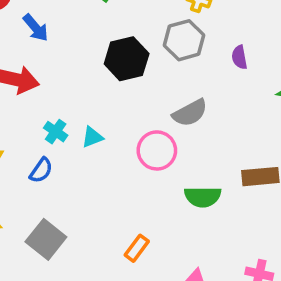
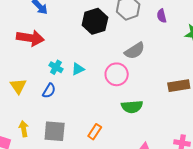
green semicircle: (203, 197) -> (132, 107), moved
gray square: (46, 239) -> (55, 131), turned -30
orange rectangle: (137, 248) -> (95, 132), moved

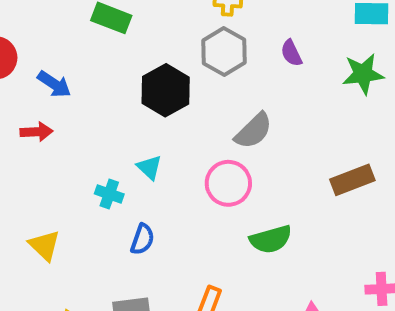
red arrow: (30, 38) -> (36, 132), moved, size x0.6
cyan triangle: (78, 69) -> (149, 167), moved, turned -40
blue semicircle: (49, 91) -> (142, 239), moved

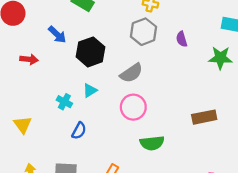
blue arrow: (54, 84) -> (57, 35), moved
black hexagon: (166, 90) -> (90, 52), moved
gray semicircle: (254, 131) -> (131, 73), moved
cyan triangle: (149, 167) -> (90, 90), turned 35

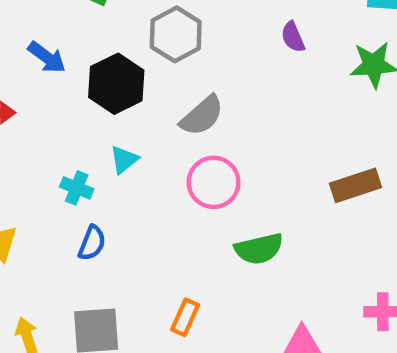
gray hexagon: (143, 32) -> (176, 34), moved
blue semicircle: (79, 131) -> (92, 243), moved

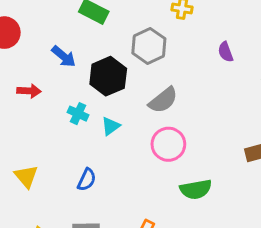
cyan cross: (77, 188) -> (78, 114), moved

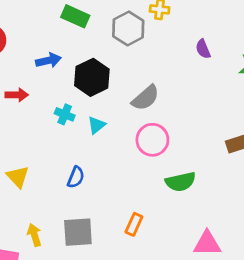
gray hexagon: (149, 46) -> (128, 28), moved
blue arrow: (64, 56) -> (48, 60), turned -50

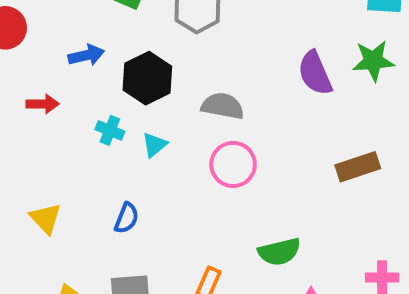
purple semicircle: (203, 49) -> (315, 73), moved, size x1.6
gray semicircle: (145, 98) -> (223, 106), turned -128
green semicircle: (181, 182) -> (279, 252), moved

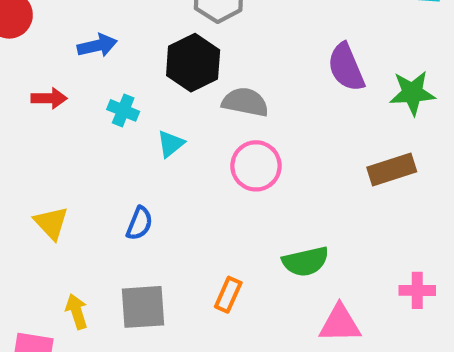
green star: (373, 61) -> (412, 93), moved
black hexagon: (147, 78) -> (193, 63), moved
cyan cross: (110, 130) -> (123, 110), moved

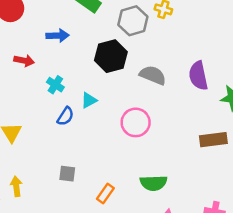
gray semicircle: (245, 102) -> (153, 75), moved
cyan cross: (123, 110) -> (55, 85), moved
blue semicircle: (139, 223) -> (65, 116), moved
gray square: (143, 307) -> (67, 174), moved, size x0.6

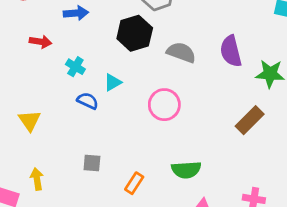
blue semicircle: (65, 116) -> (88, 101), turned -96
brown rectangle: (213, 140) -> (250, 120), turned -36

